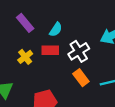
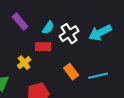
white cross: (79, 51) -> (69, 34), moved
yellow cross: (25, 57) -> (24, 63), moved

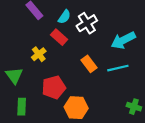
cyan arrow: (100, 33) -> (123, 40), moved
red rectangle: (43, 47) -> (59, 37), turned 42

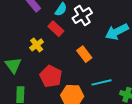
cyan line: (118, 68) -> (102, 82), moved
red pentagon: (54, 87) -> (51, 76), turned -30

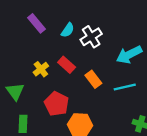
red rectangle: (56, 29) -> (67, 65), moved
cyan line: (102, 82) -> (125, 87), moved

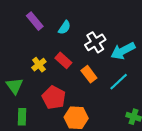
white cross: (91, 37) -> (95, 42), moved
cyan line: (125, 87) -> (119, 82), turned -30

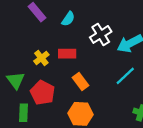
red rectangle: (63, 60) -> (67, 54), turned -42
orange rectangle: (89, 74) -> (81, 81), moved
red pentagon: (54, 98) -> (43, 93), moved

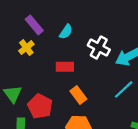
white cross: (101, 34) -> (99, 48), turned -30
yellow cross: (41, 58) -> (26, 48), moved

